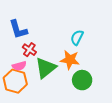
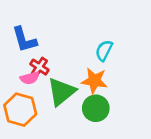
pink semicircle: (19, 66) -> (30, 78), moved
green circle: (82, 80) -> (96, 108), moved

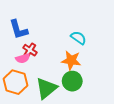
cyan semicircle: (104, 51) -> (78, 38), turned 98
green triangle: (61, 92) -> (46, 88), moved

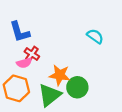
cyan semicircle: (78, 38) -> (95, 36), moved
orange star: (71, 60) -> (60, 75), moved

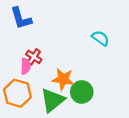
blue L-shape: (20, 32) -> (21, 18), moved
pink semicircle: (24, 63) -> (26, 66), turned -72

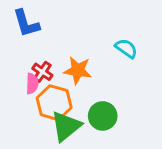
orange star: (63, 79) -> (78, 70), moved
orange hexagon: (17, 93) -> (54, 103), moved

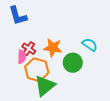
cyan semicircle: (126, 48) -> (90, 45), moved
green circle: (103, 116) -> (73, 63), moved

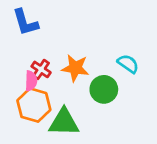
orange hexagon: (37, 70) -> (34, 105), moved
green triangle: (45, 86) -> (64, 122), turned 40

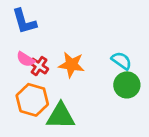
pink semicircle: (31, 81) -> (26, 59), moved, turned 120
green circle: (104, 89) -> (127, 85), moved

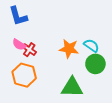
orange star: (71, 65) -> (69, 49), moved
green triangle: (61, 116) -> (72, 87), moved

